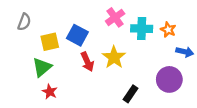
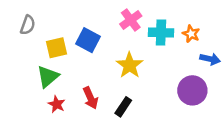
red arrow: (87, 62) -> (91, 98), moved
black rectangle: (131, 94) -> (123, 107), moved

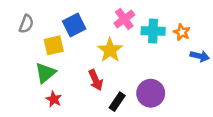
blue square: (88, 40) -> (74, 25), moved, turned 35
yellow star: (130, 65) -> (110, 50), moved
purple circle: (192, 90) -> (151, 93), moved
red arrow: (91, 98) -> (96, 80), moved

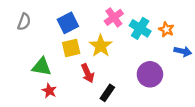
cyan cross: (153, 31) -> (140, 28), turned 30
yellow square: (54, 45) -> (71, 48), moved
green triangle: (45, 73) -> (42, 67), turned 50
purple circle: (151, 93) -> (150, 74), moved

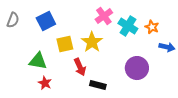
gray semicircle: (24, 22) -> (13, 20), moved
blue square: (68, 23) -> (46, 21), moved
black rectangle: (107, 93) -> (98, 85), turned 70

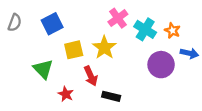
green triangle: (38, 61) -> (43, 69), turned 36
purple circle: (137, 68) -> (161, 65), moved
red star: (45, 83) -> (66, 94), moved

